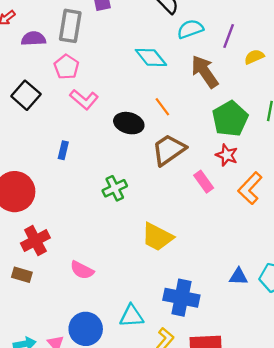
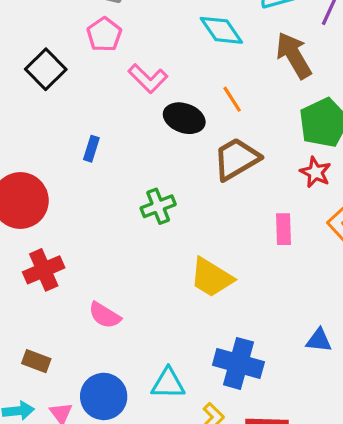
pink L-shape: (84, 99) -> (148, 79), moved
pink rectangle: (204, 182) -> (284, 229), moved, turned 30
brown rectangle: (22, 275) -> (36, 361), moved

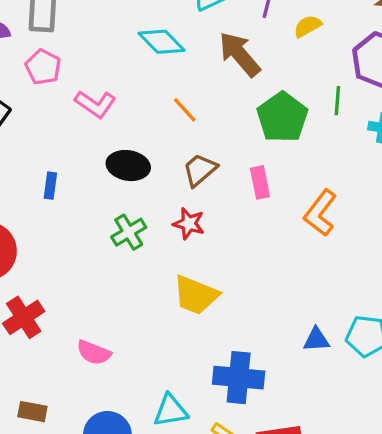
black ellipse: (184, 118) -> (128, 166), moved
brown trapezoid: (236, 159) -> (200, 170), size x0.7
red star: (315, 172) -> (189, 224), moved
pink rectangle: (284, 229) -> (260, 182), moved

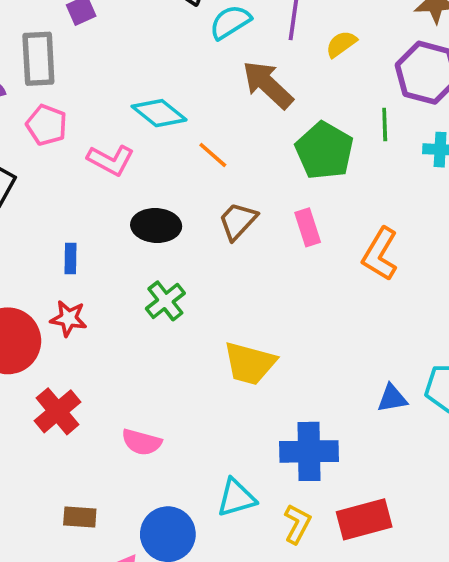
cyan diamond: (162, 42) -> (159, 113), moved
red star: (189, 224) -> (69, 318), moved

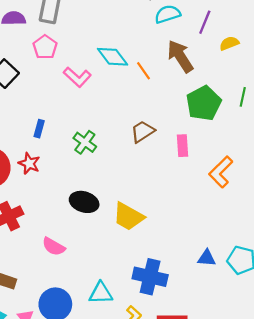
orange line: (213, 155) -> (143, 71), moved
black ellipse: (156, 225) -> (84, 202), moved
green cross: (165, 301) -> (85, 142), moved, turned -30

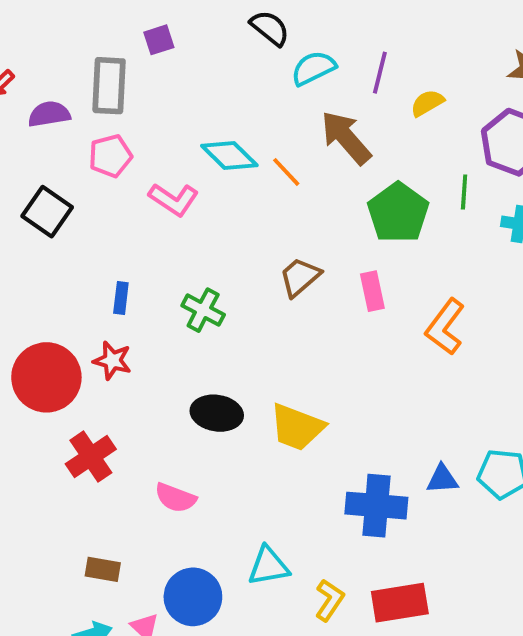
pink pentagon: (45, 47) -> (110, 156), turned 30
blue cross: (150, 277) -> (376, 506), moved

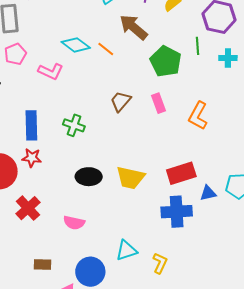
blue rectangle: (121, 298) -> (31, 125), size x1.8
red rectangle: (400, 603) -> (181, 173), moved

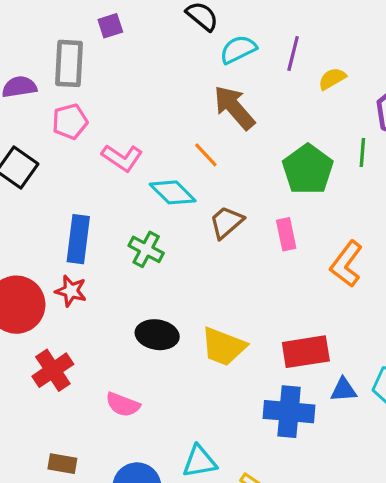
brown arrow: (134, 27) -> (234, 108), moved
cyan diamond: (76, 45) -> (173, 192), moved
orange line: (106, 49) -> (206, 155), moved

